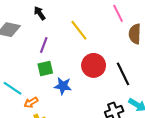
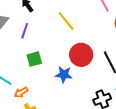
purple line: (44, 45) -> (25, 31), moved
blue star: (63, 86) -> (64, 74), moved

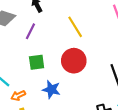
red circle: (81, 55) -> (74, 61), moved
blue star: (64, 74) -> (51, 89), moved

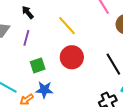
blue star: (51, 89) -> (44, 90), moved

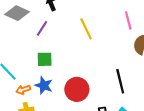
red circle: (72, 57) -> (77, 89), moved

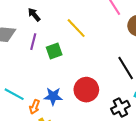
green square: (45, 59) -> (54, 51), moved
orange arrow: (23, 90) -> (35, 107), turned -32

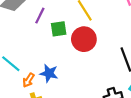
red circle: (86, 90) -> (84, 39), moved

